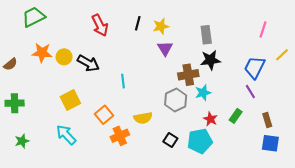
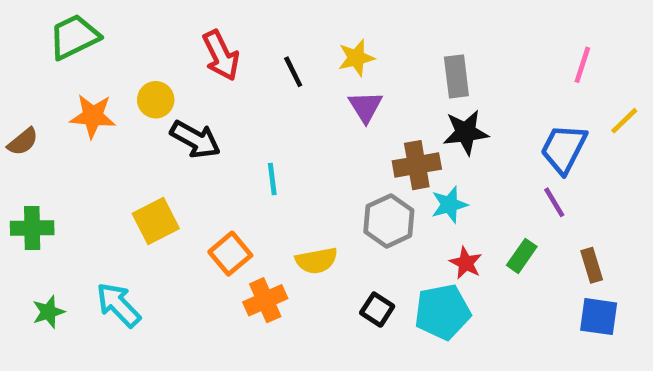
black line: (138, 23) -> (293, 72), moved, turned -40
yellow circle: (64, 57) -> (156, 100), moved
cyan arrow: (66, 135) -> (118, 305), moved

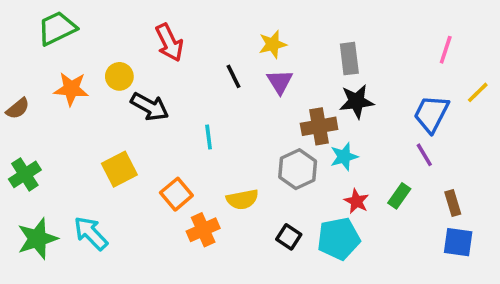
black line: (293, 72) -> (233, 76), moved
green cross: (32, 228) -> (25, 174), turned -32
green star: (48, 312) -> (37, 239), size x1.6

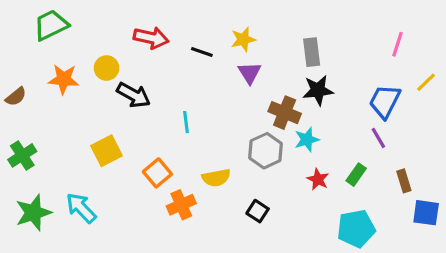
red arrow: (169, 43) -> (151, 38), turned -52
black line: (233, 76) -> (202, 52), moved, turned -45
brown cross: (319, 126) -> (285, 113), turned 32
cyan pentagon: (339, 239) -> (356, 229), moved
blue square: (458, 242) -> (426, 213), moved

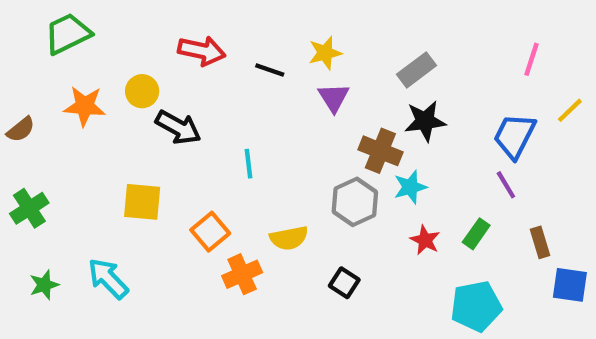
gray rectangle: (312, 52) -> (417, 70), turned 60
yellow square: (107, 151) -> (142, 202), turned 32
green star: (33, 213) -> (44, 285), size x0.6

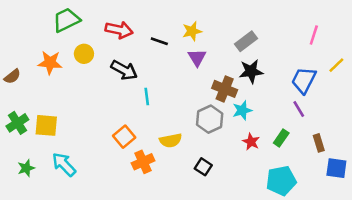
green trapezoid: (68, 34) -> (66, 20), moved
black arrow: (178, 127) -> (124, 70), moved
yellow square: (142, 202) -> (46, 125), moved

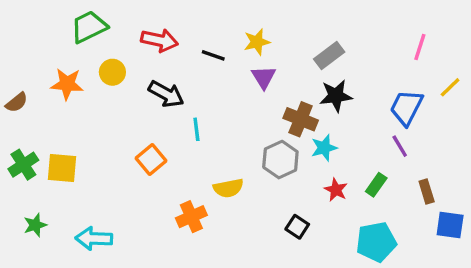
orange square: (124, 137) -> (151, 160), moved
cyan arrow: (64, 164) -> (94, 239), moved, turned -44
black square: (203, 167) -> (297, 227), moved

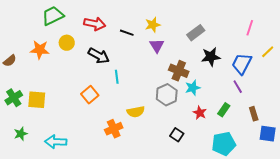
black star: (336, 96) -> (211, 57), moved

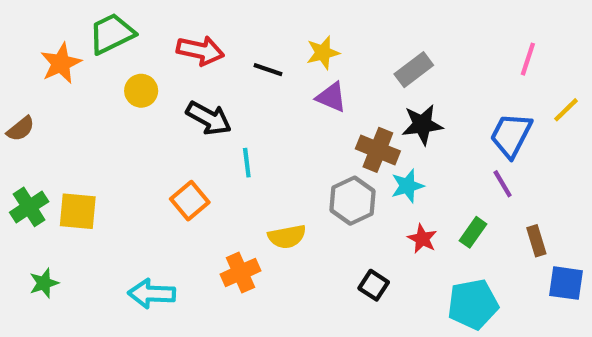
purple triangle: (157, 46) -> (331, 97), turned -35
orange star: (40, 50) -> (61, 63), moved, turned -30
black star: (211, 57) -> (422, 125), moved
cyan arrow: (56, 142) -> (152, 294), moved

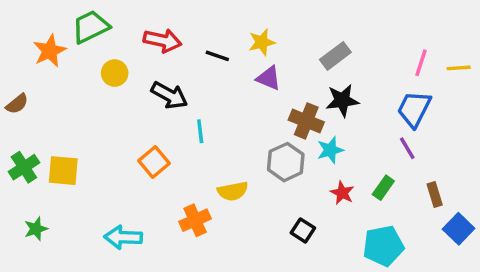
pink line: (528, 59) -> (421, 63), moved
yellow line: (566, 110) -> (459, 68), moved, turned 40
blue square: (566, 283) -> (459, 229), turned 36

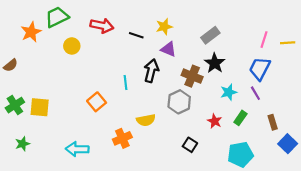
black arrow: (169, 95) -> (151, 71), moved, turned -105
black star: (342, 100) -> (215, 63), turned -30
cyan star: (330, 150) -> (229, 92), moved

